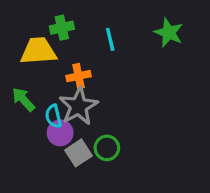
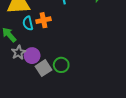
gray star: (79, 106) -> (19, 52), moved, size x0.6
cyan semicircle: (53, 116) -> (28, 23), moved

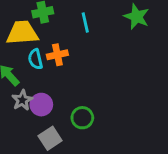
gray square: (43, 68) -> (50, 138), moved

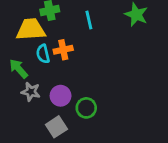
gray star: (22, 100) -> (31, 92), turned -30
purple circle: (41, 105) -> (61, 96), moved

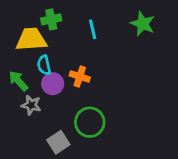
orange cross: (63, 50) -> (80, 77), moved, turned 30
purple circle: (61, 96) -> (53, 84), moved
green circle: (86, 108) -> (90, 122), size x1.4

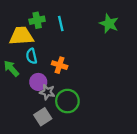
cyan line: (93, 29) -> (61, 24), moved
purple circle: (53, 84) -> (38, 82), moved
gray star: (31, 105) -> (47, 92), moved

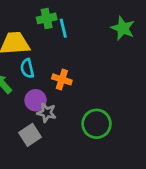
green cross: (37, 20) -> (47, 18), moved
green circle: (67, 101) -> (97, 124), moved
gray square: (43, 117) -> (30, 135), moved

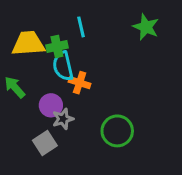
green cross: (47, 18) -> (57, 47), moved
cyan semicircle: (27, 68) -> (63, 66), moved, size x1.4
gray star: (47, 113) -> (63, 119), turned -30

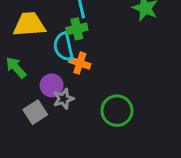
green cross: (57, 47) -> (77, 29), moved
gray square: (45, 143) -> (35, 112), moved

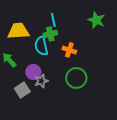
orange cross: (80, 63) -> (69, 50), moved
green circle: (117, 111) -> (76, 78), moved

